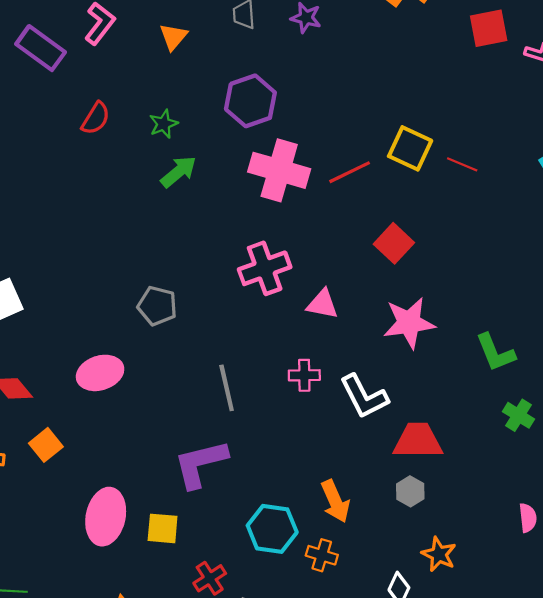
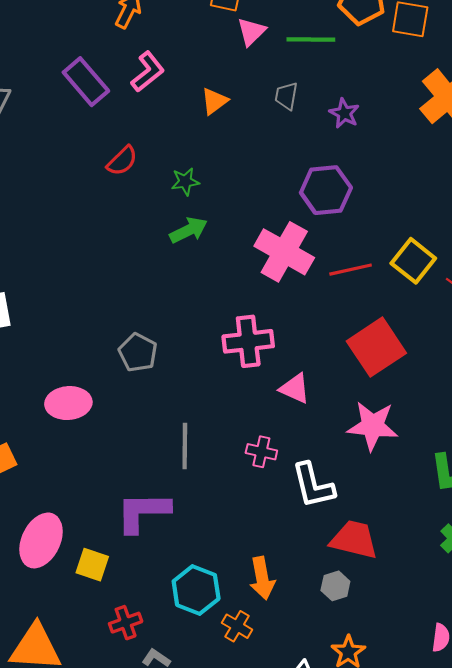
purple hexagon: (250, 101) -> (326, 190), moved
red square: (394, 243) -> (376, 347), size x1.5

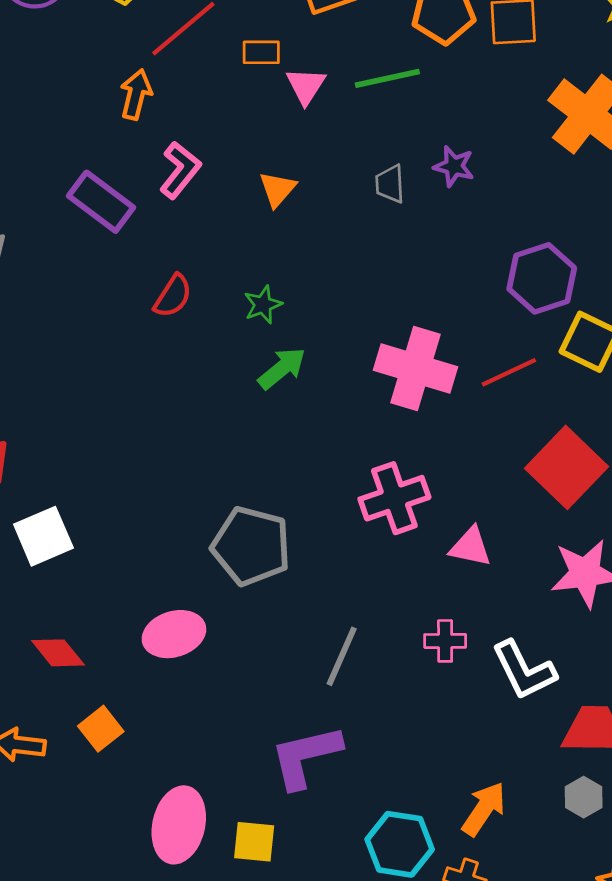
gray trapezoid: (286, 96) -> (390, 184), moved
purple hexagon: (326, 190) -> (542, 278), moved
gray pentagon: (138, 352) -> (251, 546), size x1.5
gray line: (185, 446) -> (342, 656), turned 36
orange arrow: (262, 578) -> (484, 809), turned -123

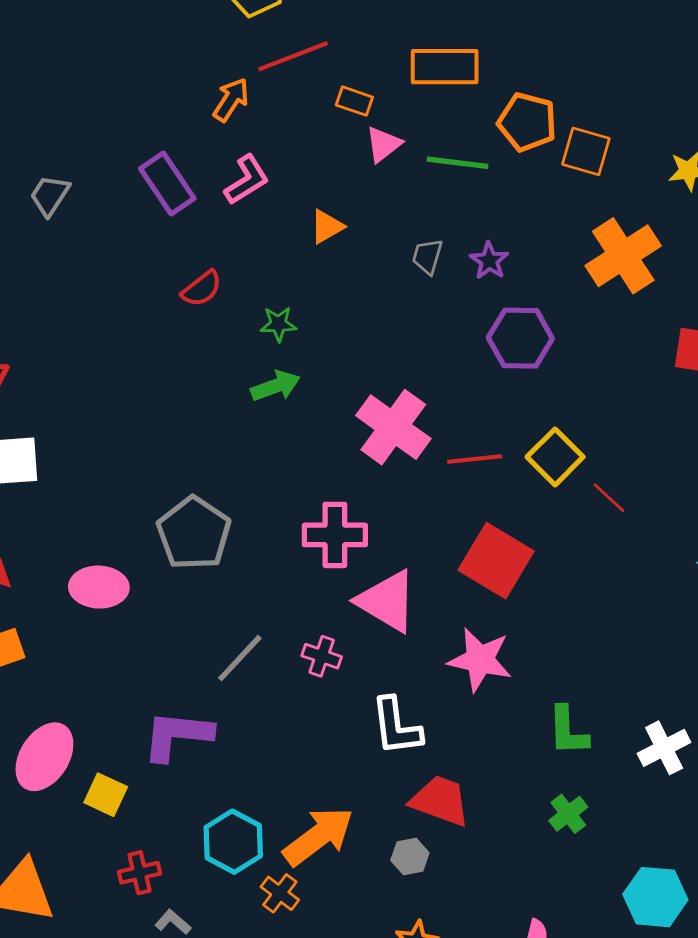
purple hexagon: (542, 278) -> (520, 338), moved
red square: (567, 467) -> (496, 561), turned -32
pink triangle: (470, 547) -> (387, 601), size x1.6
pink cross: (445, 641) -> (322, 656), moved
orange arrow: (484, 809) -> (318, 836), size x1.4

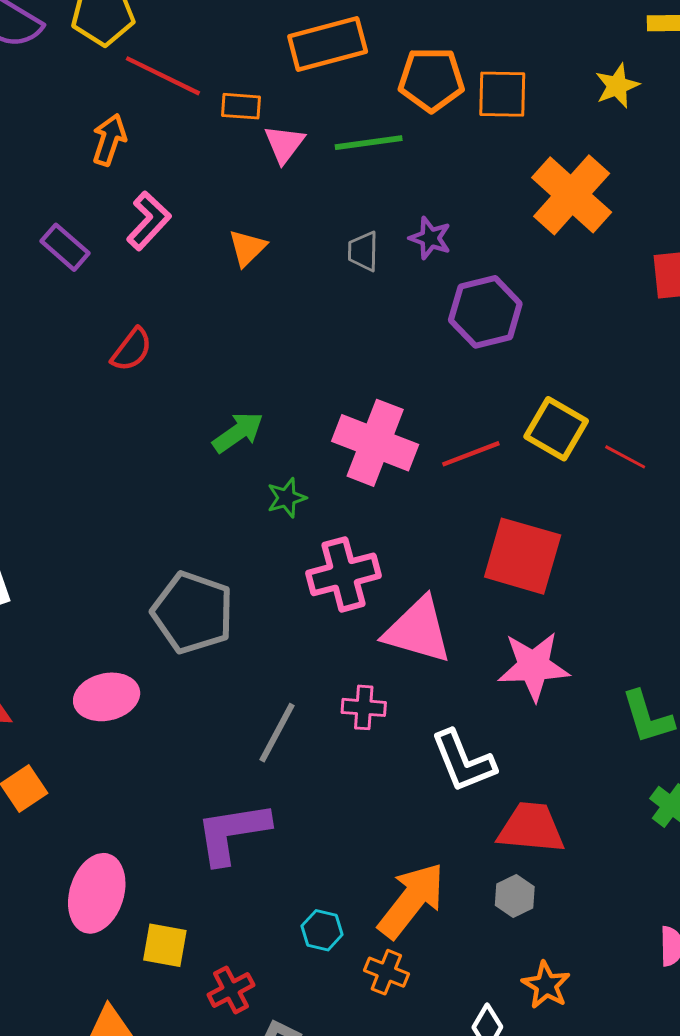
red line: (293, 56) -> (163, 76), turned 62
purple rectangle: (167, 184) -> (65, 247), size x0.7
green star: (278, 324) -> (287, 498), moved
yellow square: (106, 795) -> (165, 945), moved
cyan hexagon: (233, 842) -> (322, 930), size x0.6

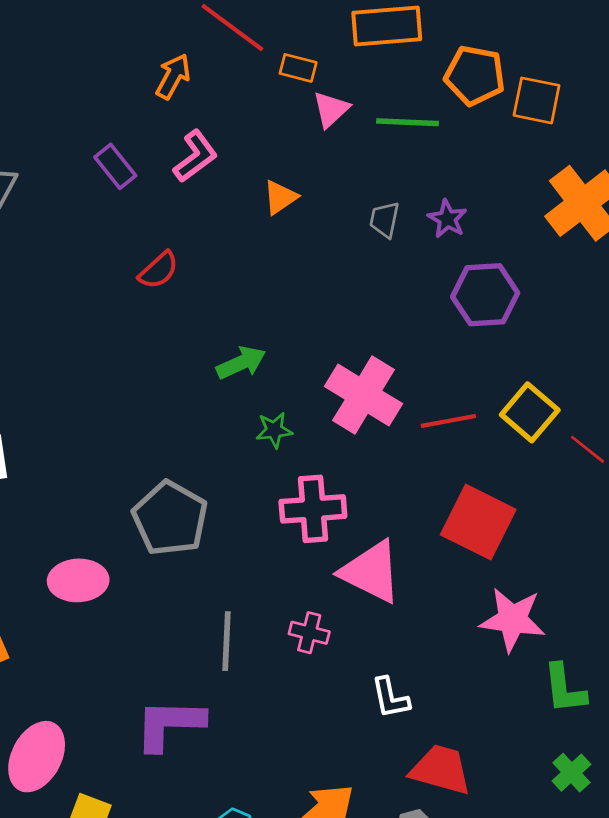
pink star: (534, 666) -> (512, 620), moved
gray line: (277, 733) -> (227, 641), turned -36
white L-shape: (463, 761) -> (390, 698), size x0.7

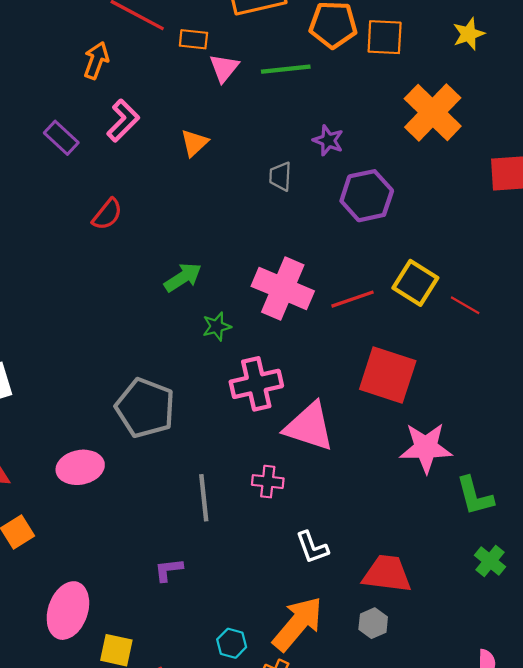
gray trapezoid: (384, 220) -> (280, 176), moved
white L-shape: (390, 698) -> (312, 547), moved
purple L-shape: (169, 724) -> (169, 570), size x0.5

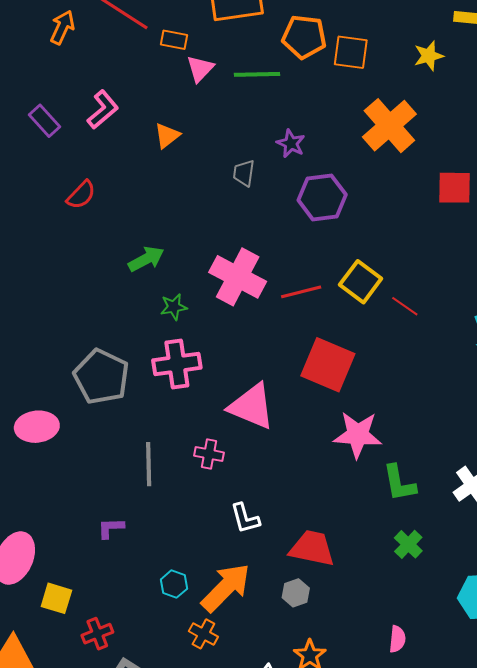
orange arrow: (96, 60) -> (62, 27), moved
pink cross: (256, 384) -> (177, 364), moved
cyan hexagon: (232, 643) -> (174, 584), moved

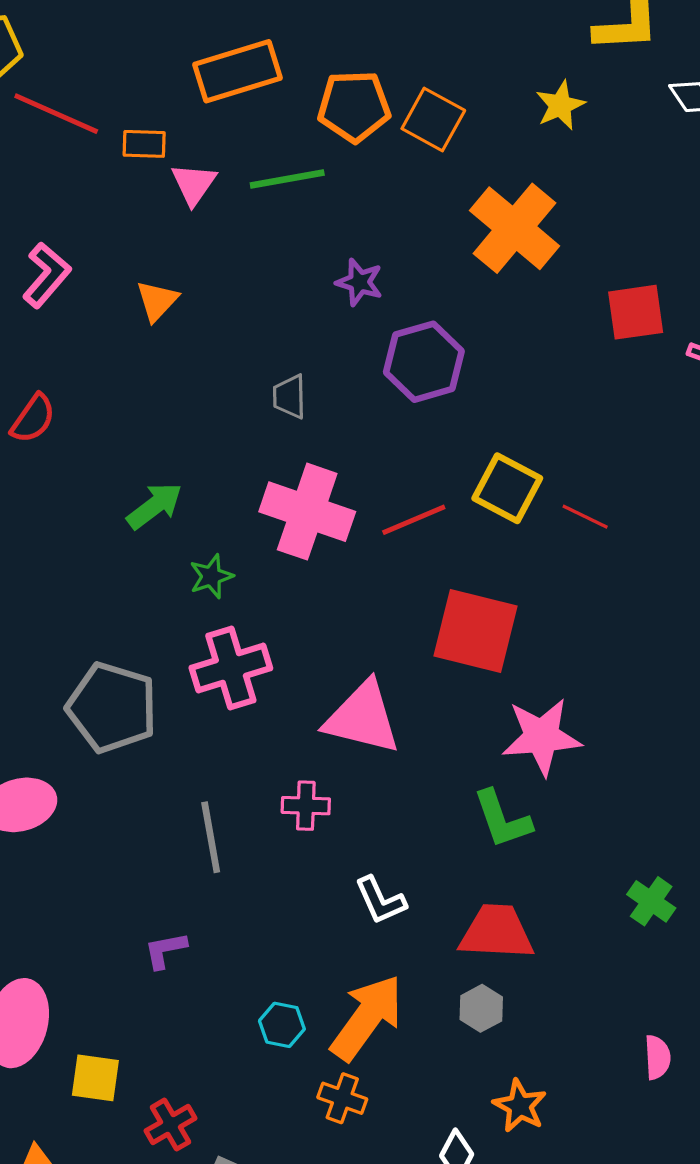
orange square: (351, 52) -> (433, 119), turned 30
gray trapezoid: (244, 173) -> (290, 397), moved
green L-shape: (399, 483) -> (502, 819), moved

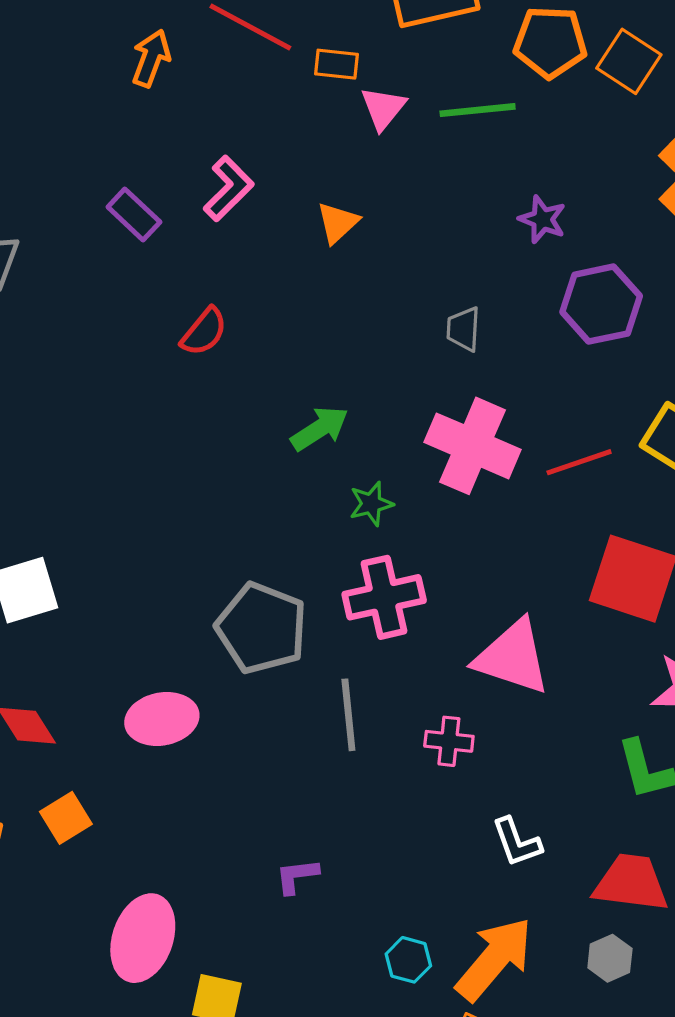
gray line: (211, 837) -> (348, 715), moved

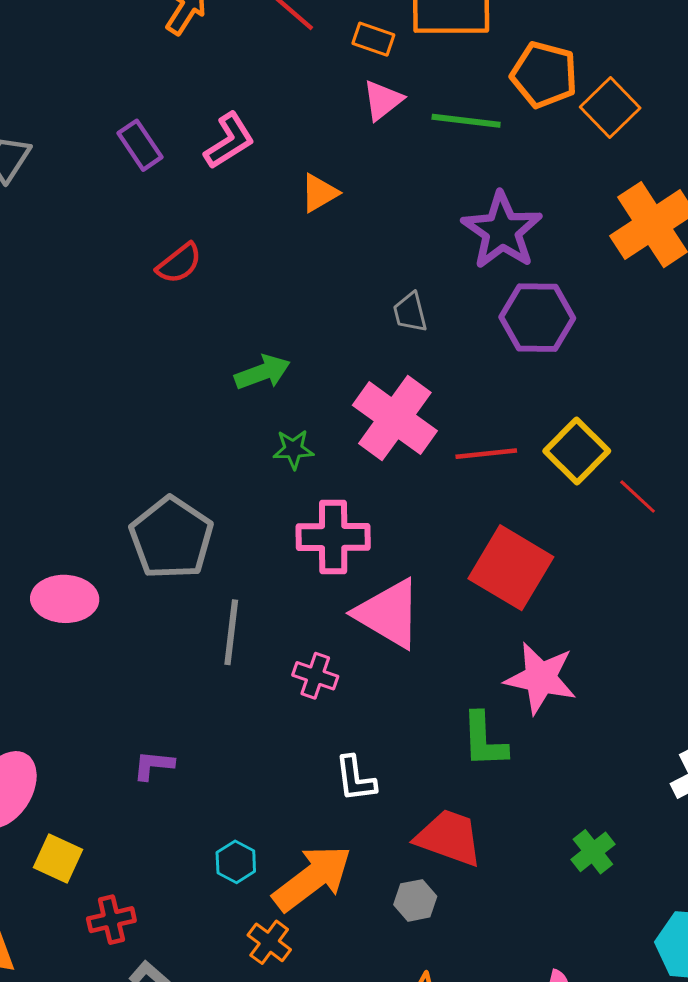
orange rectangle: (336, 64) -> (373, 39), moved
purple star: (542, 219) -> (502, 231), size x1.8
gray trapezoid: (463, 329) -> (410, 312), turned -30
pink cross: (384, 597) -> (333, 537), moved

